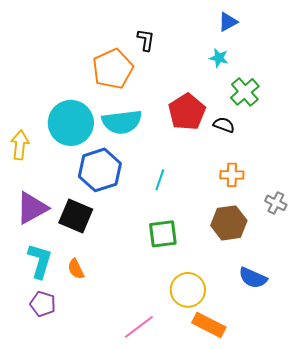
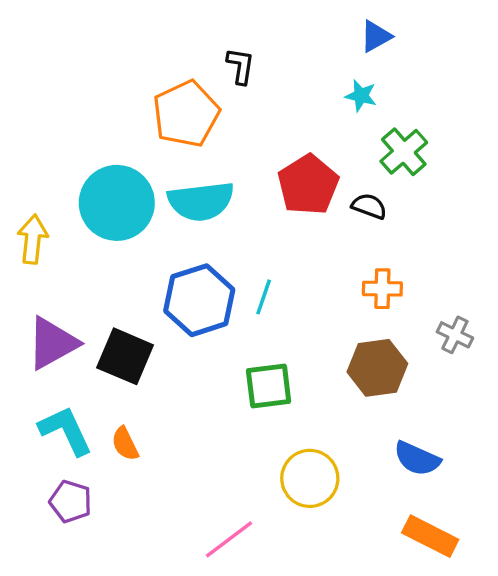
blue hexagon: (100, 170) -> (199, 300), moved
cyan L-shape: (40, 261) -> (66, 431), turned -42
orange rectangle: (209, 325) -> (430, 536), moved

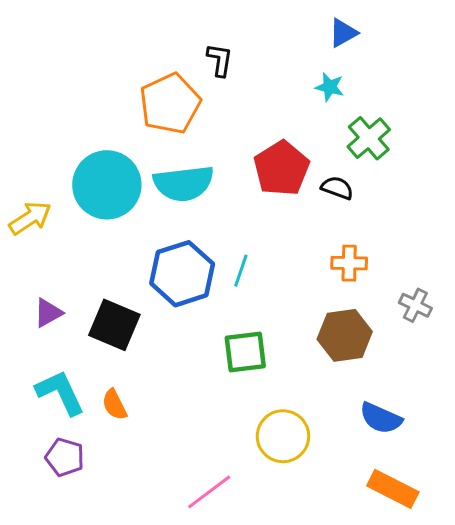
yellow arrow: (33, 239) -> (30, 218), turned 51
purple triangle: (52, 343) -> (48, 313), size x0.6

